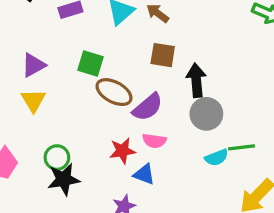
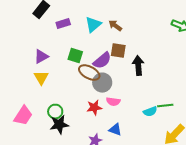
purple semicircle: (148, 107) -> (102, 61), moved
gray circle: (206, 114) -> (102, 83), moved
blue triangle: (144, 174) -> (115, 130), moved

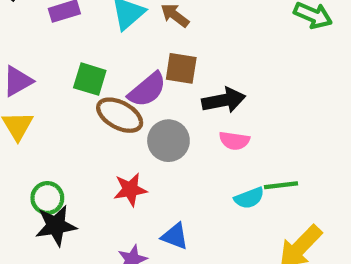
black arrow: (138, 66) -> (224, 100), turned 84
gray circle: (102, 83) -> (168, 141), moved
pink semicircle: (113, 102) -> (234, 141), moved

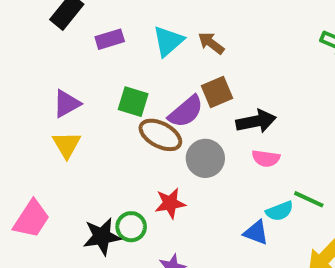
brown square: (181, 68) -> (217, 92), turned -32
green line: (281, 185) -> (309, 199), turned 32
green circle: (47, 198) -> (131, 227), moved
blue triangle: (175, 236) -> (256, 233), moved

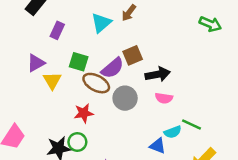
purple rectangle: (110, 39) -> (57, 30), moved, turned -48
brown arrow: (211, 43) -> (129, 13), moved, turned -90
yellow triangle: (67, 145) -> (52, 81), moved
red star: (170, 203) -> (84, 113), moved

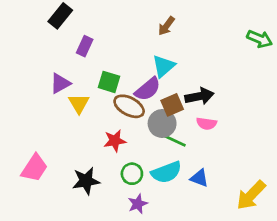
cyan triangle: (101, 23) -> (163, 66), moved
brown square: (133, 55) -> (172, 105), moved
green line: (192, 124) -> (175, 141), moved
cyan semicircle: (173, 132) -> (166, 172), moved, size x1.5
green circle: (77, 142) -> (132, 174), moved

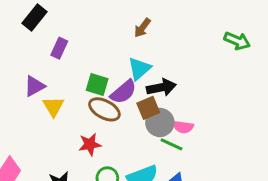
green square: (109, 82) -> (97, 85), moved
black arrow: (199, 96) -> (161, 87), moved
gray circle: (162, 124) -> (160, 122), moved
green line: (175, 141) -> (172, 144), moved

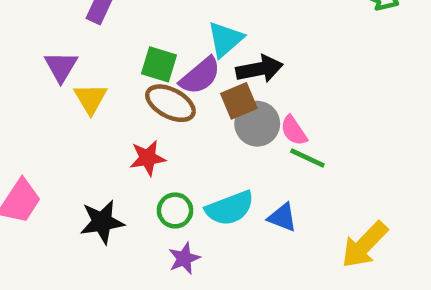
purple triangle: (34, 86) -> (61, 67), turned -30
pink semicircle: (183, 127) -> (294, 131), turned 48
green line: (172, 144) -> (307, 158), moved

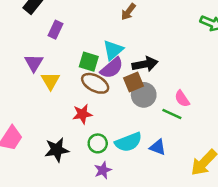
cyan triangle: (225, 39) -> (113, 50), moved
pink semicircle: (294, 131) -> (182, 99), moved

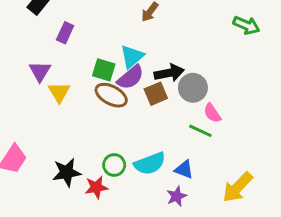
gray circle: (144, 95) -> (193, 88), moved
red star: (82, 114) -> (96, 187), moved
purple star: (103, 170) -> (177, 196), moved

